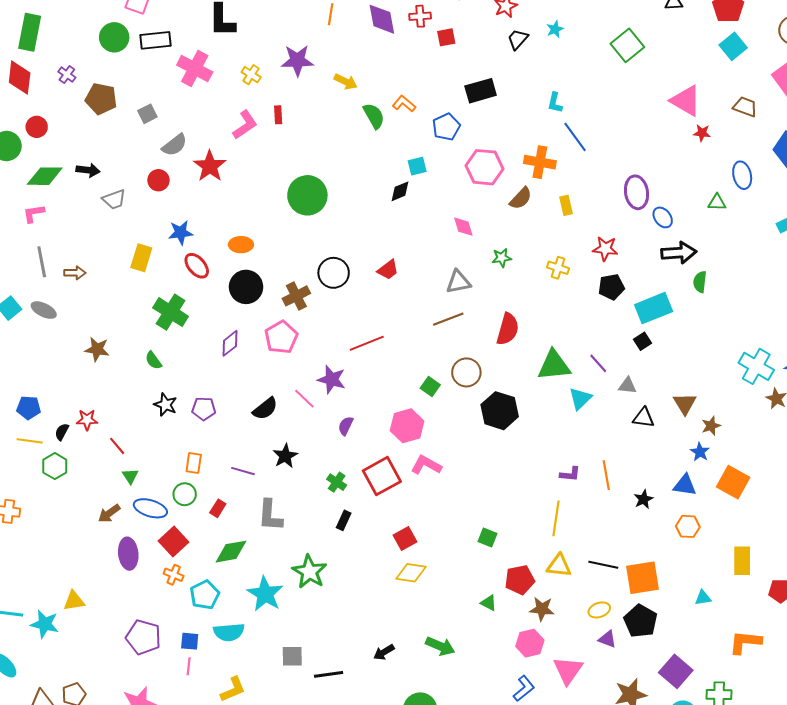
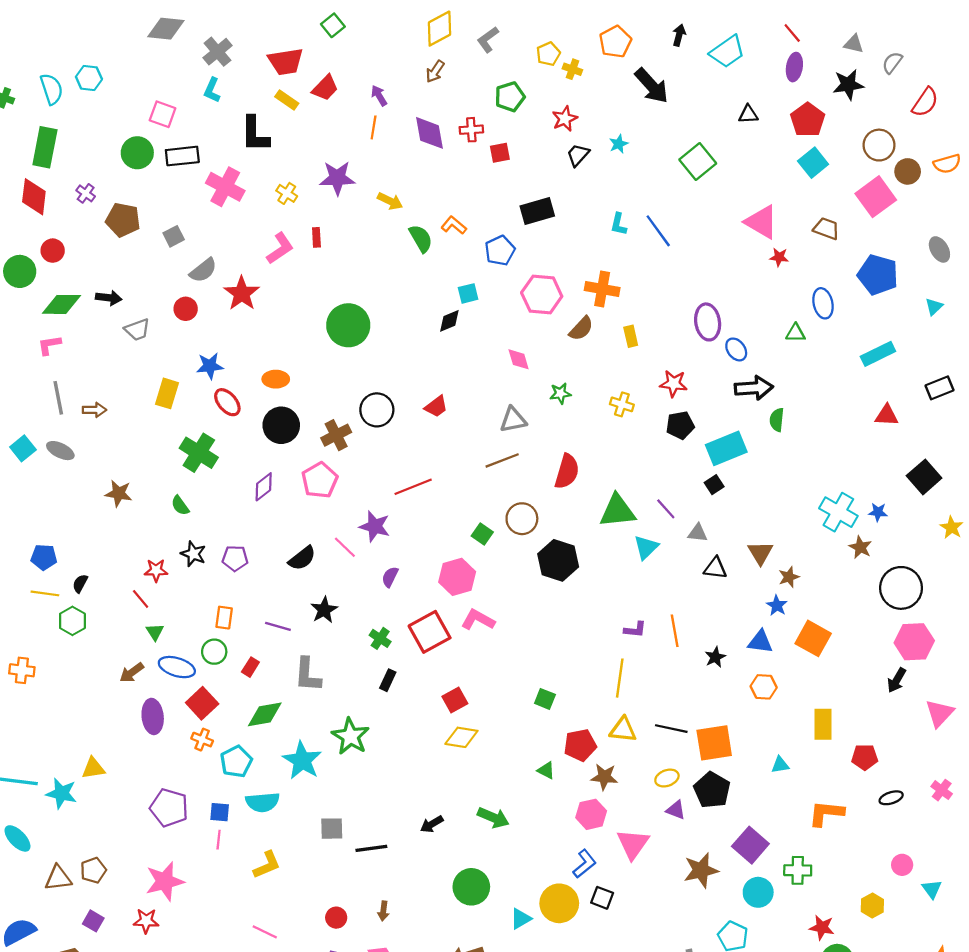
blue line: (575, 137) -> (658, 231), moved
red star: (87, 420) -> (156, 570), moved

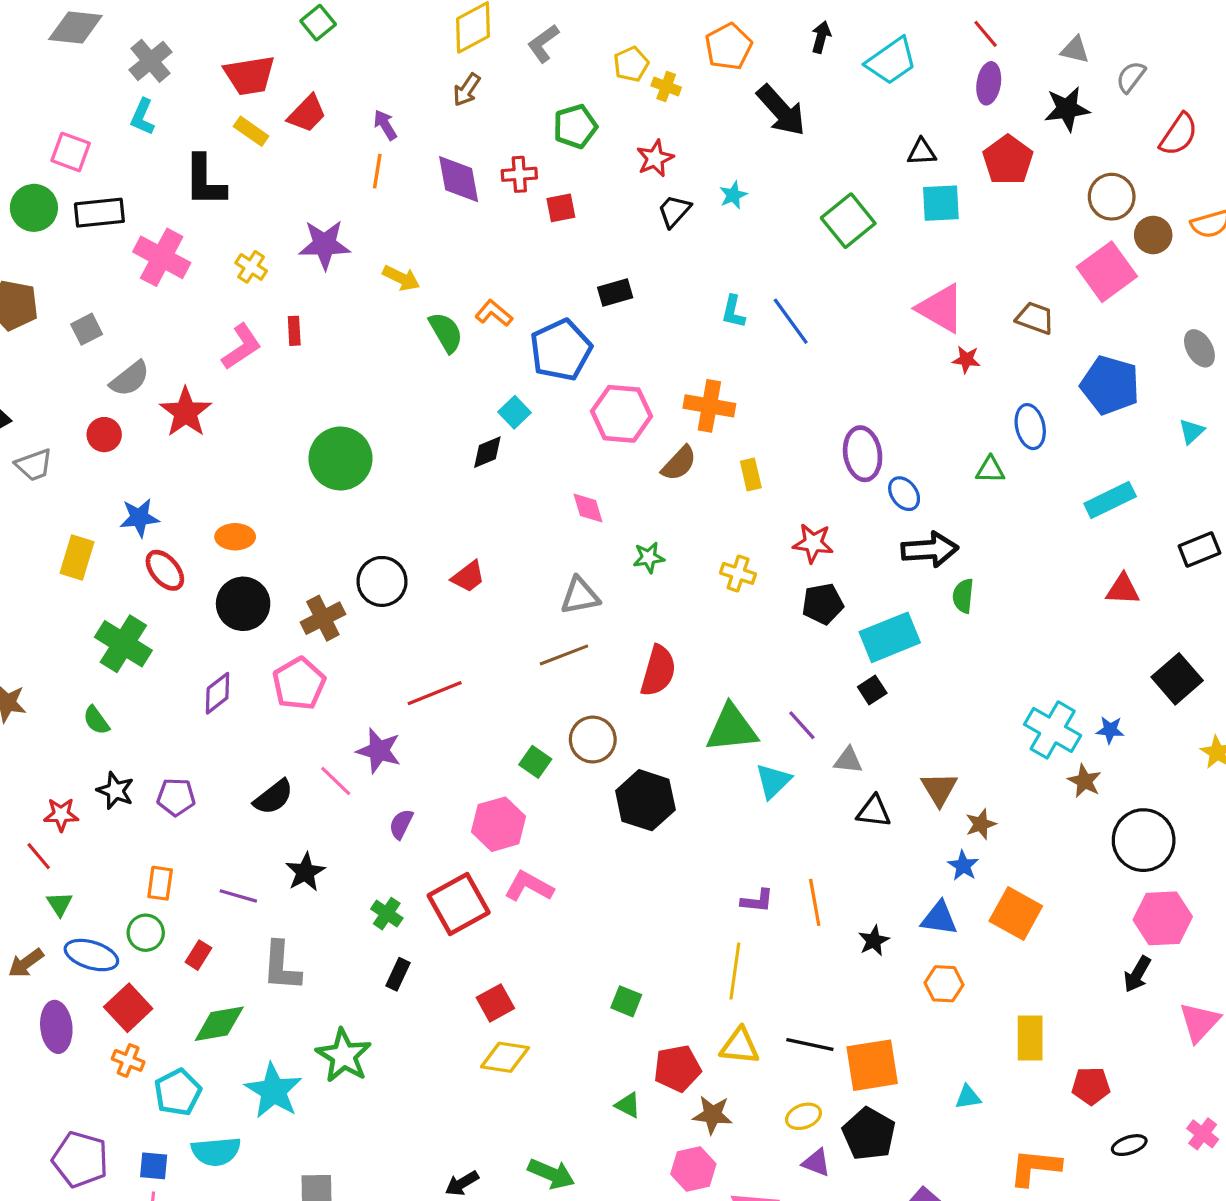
cyan square: (813, 163) -> (941, 203), moved, turned 36
black rectangle: (537, 211) -> (615, 292), size x0.7
blue pentagon: (500, 251) -> (561, 350), size x1.4
cyan square: (468, 293) -> (515, 412), turned -30

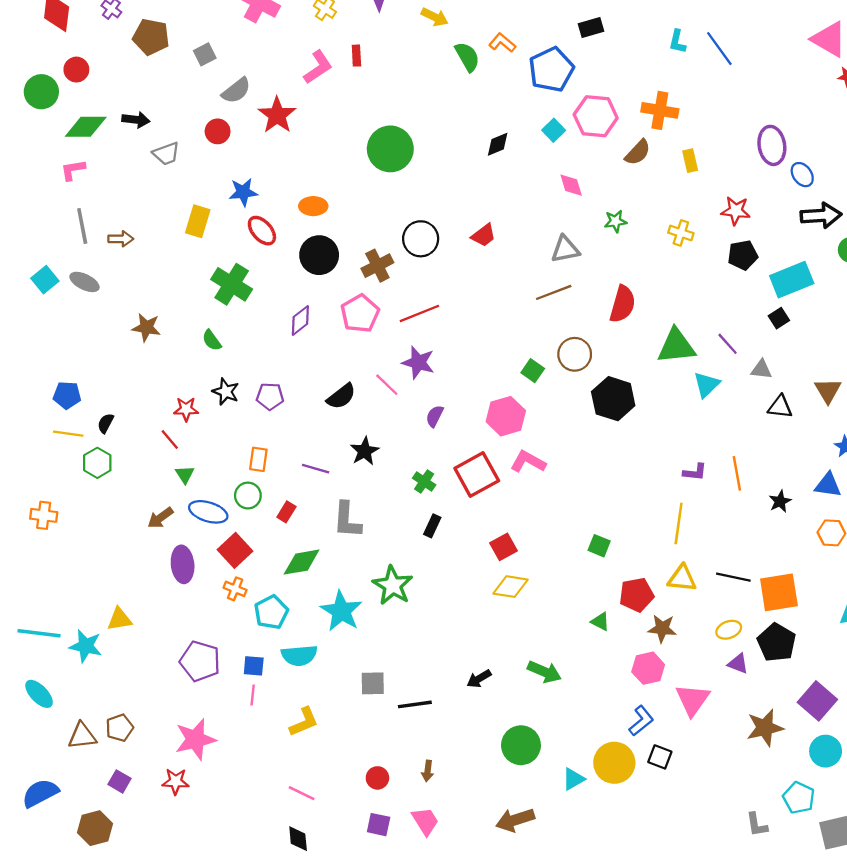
cyan square: (515, 412) -> (554, 130), moved
red line: (435, 693) -> (419, 313), moved

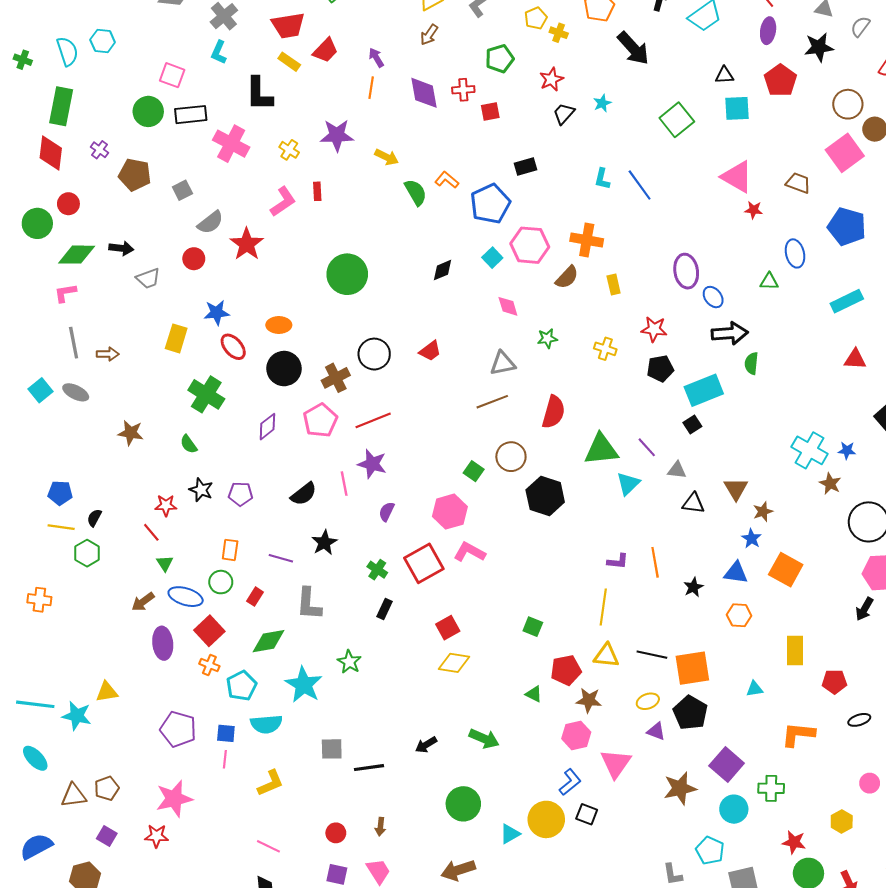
pink line: (387, 385) -> (344, 484), turned 35
green star: (393, 585) -> (349, 662), size x0.7

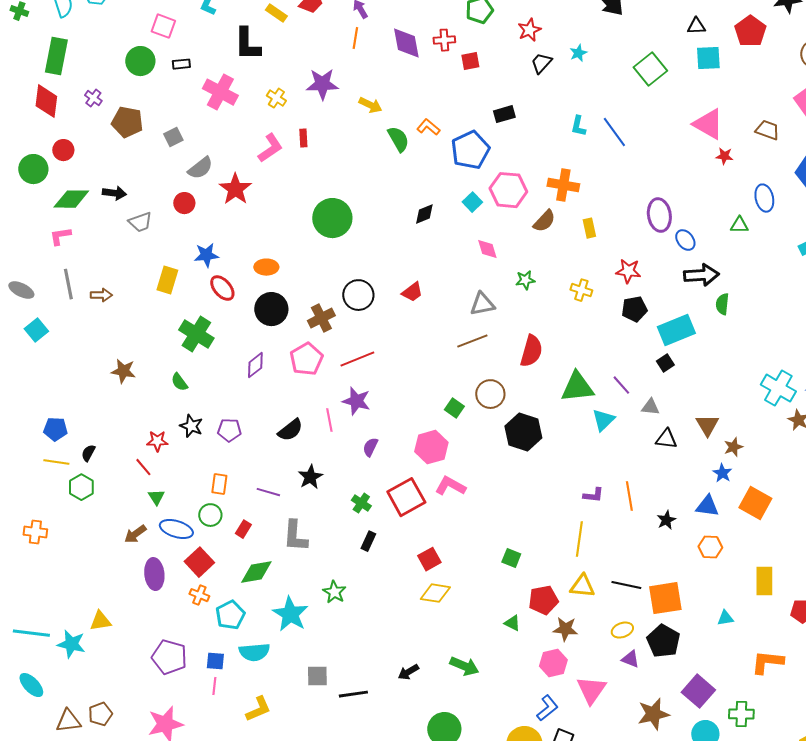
black rectangle: (191, 115) -> (181, 64), size x0.6
gray ellipse: (76, 392) -> (21, 290), moved

